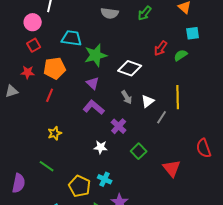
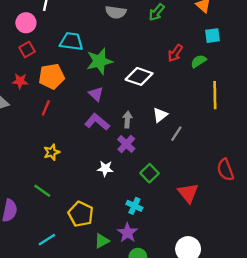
gray arrow: (127, 97) -> (127, 120), moved, turned -144
yellow line: (178, 97) -> (215, 95), moved
cyan cross: (105, 179) -> (134, 206), moved

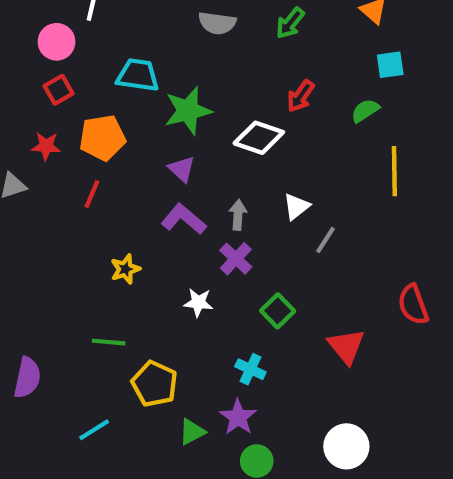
red arrow: (175, 53) -> (301, 96), moved
yellow star: (52, 152) -> (125, 269), moved
green line: (42, 191) -> (109, 342), moved, turned -30

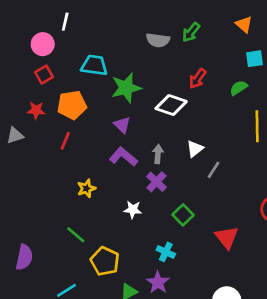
gray semicircle: (217, 23) -> (158, 40), moved
green line: (109, 342) -> (76, 235), turned 36

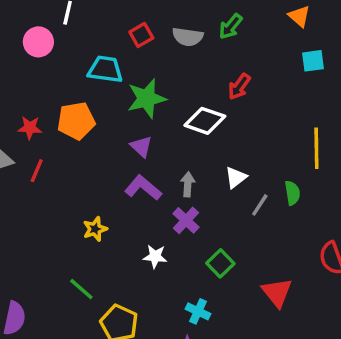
red square: (44, 75) -> (141, 35), moved
green semicircle: (239, 88) -> (292, 193), moved, turned 114
red line: (65, 141) -> (37, 171), moved

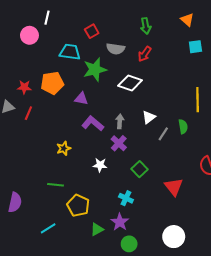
green arrow: (231, 26) -> (146, 26), turned -49
gray semicircle: (188, 37) -> (116, 49), moved
red arrow: (239, 87) -> (145, 54), moved
purple triangle: (141, 147) -> (81, 99), moved, turned -32
green line: (81, 289) -> (55, 185), turned -35

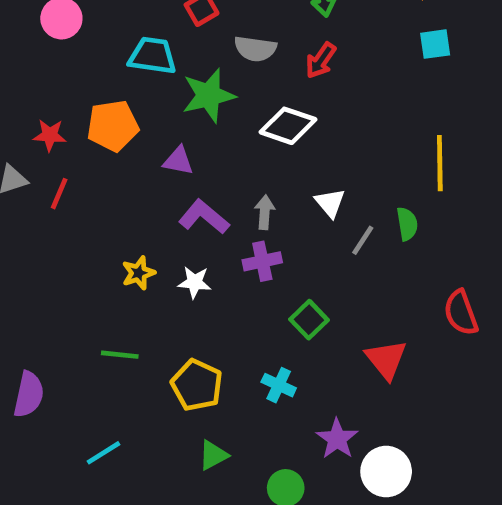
white triangle: (149, 117) -> (330, 203), turned -32
purple cross: (119, 143) -> (262, 261), turned 35
white star: (100, 165) -> (195, 282), moved
yellow pentagon: (78, 205) -> (197, 385), moved
purple star: (120, 222) -> (337, 439), moved

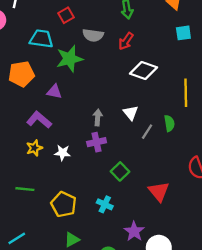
white diamond: (288, 126) -> (143, 70), moved
purple L-shape: (204, 217) -> (39, 120), moved

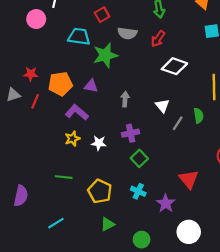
orange pentagon: (21, 74) -> (60, 84), moved
gray arrow: (98, 117) -> (125, 99), moved
green square: (120, 171) -> (139, 158), moved
purple star: (134, 231) -> (166, 203), moved

